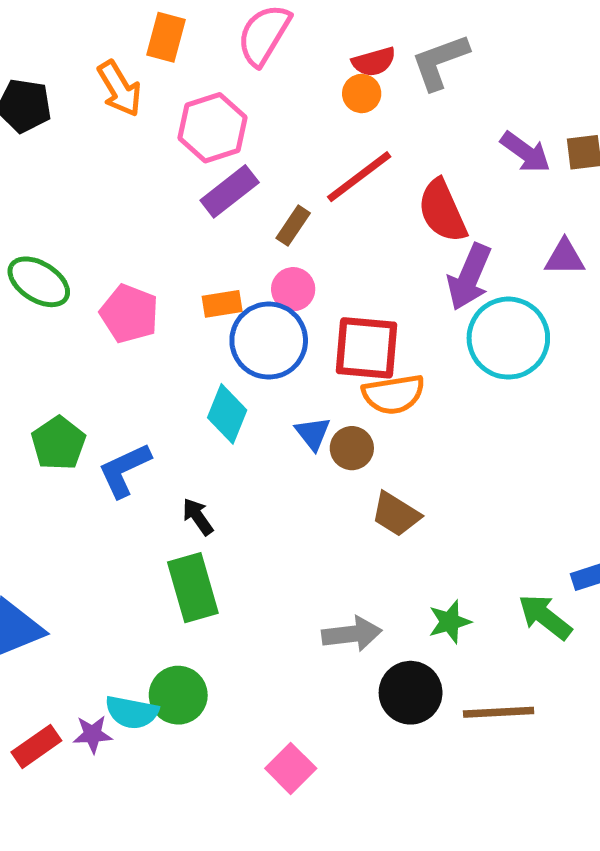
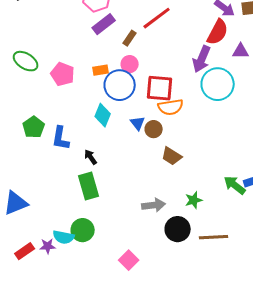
red semicircle: (442, 211) -> (218, 32), moved, turned -128
blue L-shape: (124, 470) -> (61, 138), turned -55
green arrow: (545, 617) -> (235, 185), moved

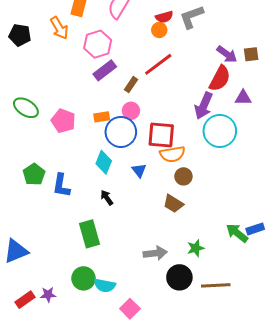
brown circle: (154, 129) -> (183, 176), moved
black arrow: (91, 157) -> (107, 198), moved
cyan semicircle: (64, 237) -> (105, 285), moved

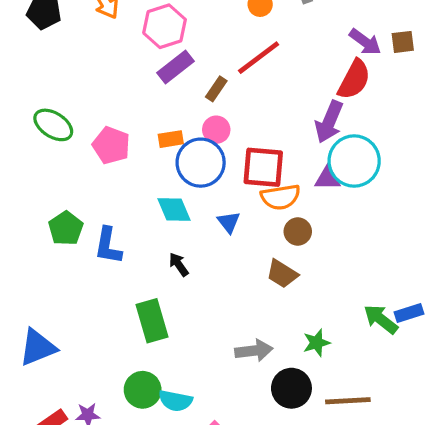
purple triangle: (243, 98) -> (328, 178), moved
cyan diamond: (104, 162) -> (174, 210), turned -45

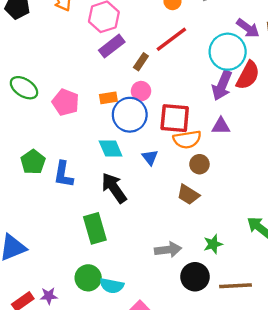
red semicircle: (354, 80) -> (248, 75), moved
cyan circle: (354, 161) -> (228, 52), moved
black arrow: (179, 264) -> (114, 188), size x1.8

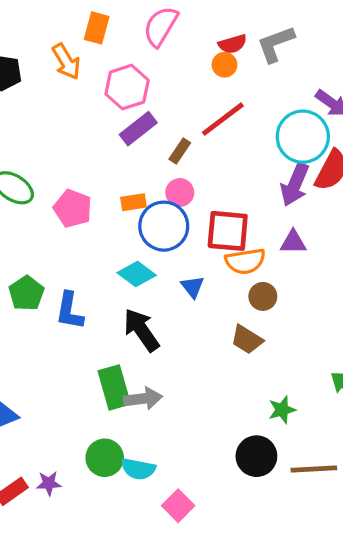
cyan diamond: (111, 148) -> (137, 274), turned -30
gray arrow: (168, 250) -> (143, 399), moved

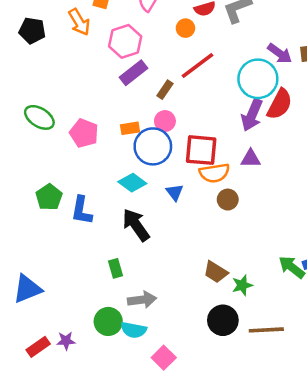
orange circle: (224, 65) -> (185, 28), moved
brown trapezoid: (247, 340) -> (216, 272), moved
green rectangle: (114, 387) -> (115, 268), size x0.6
gray arrow: (143, 399) -> (142, 300), moved

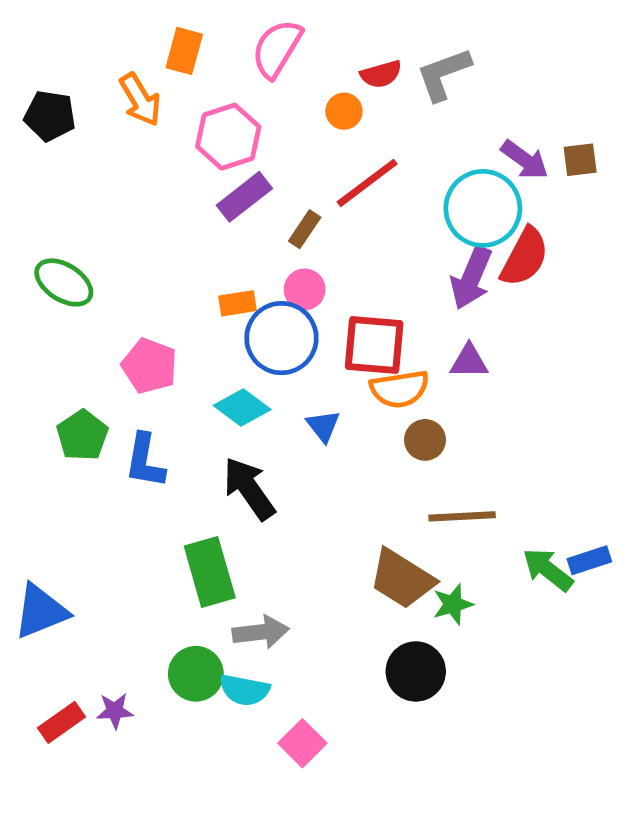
pink pentagon: (84, 133) -> (149, 366), moved
green rectangle: (115, 268) -> (210, 572), size x1.8
brown trapezoid: (216, 272) -> (402, 579), size x1.4
brown line: (266, 330) -> (462, 516), moved

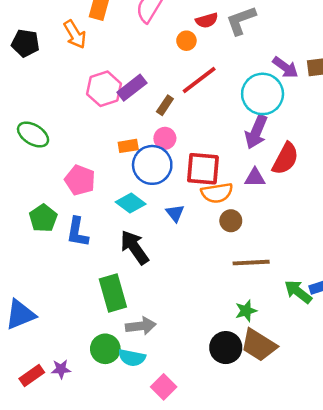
pink hexagon: (228, 137) -> (104, 89), moved
red semicircle: (525, 257) -> (285, 159), moved
brown trapezoid: (402, 579) -> (259, 345), moved

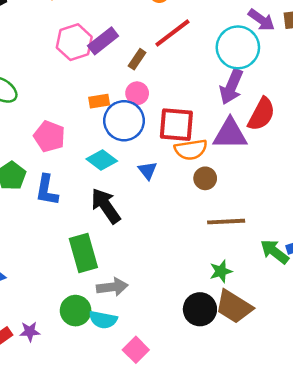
purple triangle: (255, 178) -> (230, 134), size x1.6

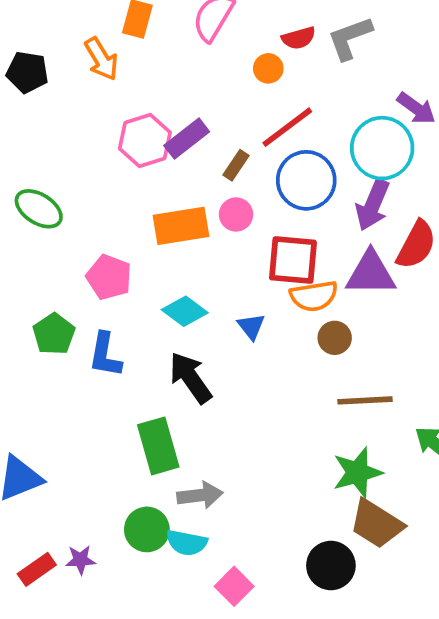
orange rectangle: (99, 101) -> (181, 226), size x1.8
blue circle: (124, 121) -> (306, 180), moved
green star: (221, 271) -> (357, 473), size x1.5
black circle: (200, 309) -> (331, 565), moved

